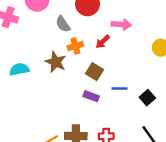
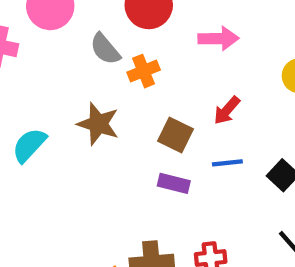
red arrow: (103, 42) -> (227, 110), moved
orange cross: (75, 46) -> (144, 71), moved
cyan semicircle: (19, 69) -> (29, 145), turned -30

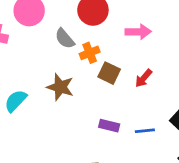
brown square: (175, 135) -> (109, 73), moved
blue line: (227, 163) -> (145, 131), moved

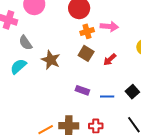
gray semicircle: (65, 39) -> (25, 43), moved
orange cross: (90, 53) -> (87, 31), moved

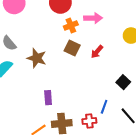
purple rectangle: (82, 90) -> (48, 98), moved, turned 72
blue line: (107, 96) -> (104, 107), moved, turned -64

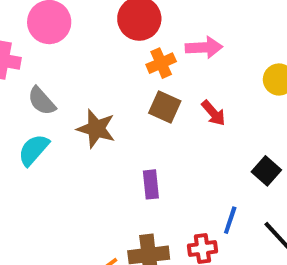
red arrow: (97, 52) -> (213, 113), turned -80
purple rectangle: (48, 98) -> (151, 184), moved

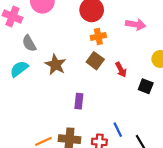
pink arrow: (204, 47) -> (136, 24), moved
black square: (266, 171) -> (146, 86), moved, turned -32
blue line: (230, 220) -> (118, 130), turned -56

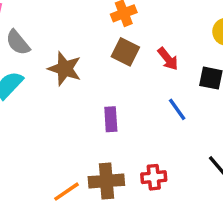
blue line: (118, 130) -> (177, 109), moved

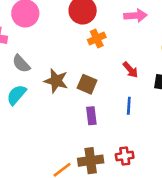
brown square: (125, 52) -> (87, 84), moved
blue line: (177, 109) -> (129, 106), moved, turned 42

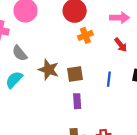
red arrow: (130, 70) -> (121, 45), moved
brown square: (87, 84) -> (75, 74), turned -35
blue line: (129, 106) -> (109, 79), moved

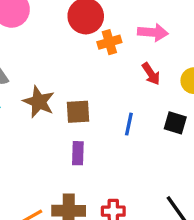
orange cross: (85, 35) -> (109, 42), moved

